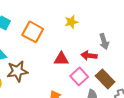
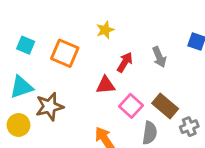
yellow star: (71, 22) -> (105, 30), moved
red arrow: (89, 56) -> (125, 62), moved, turned 119

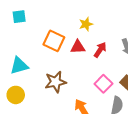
cyan square: (26, 45) -> (19, 17), moved, turned -32
red triangle: (106, 85) -> (78, 47), moved
brown star: (49, 107) -> (56, 82), moved

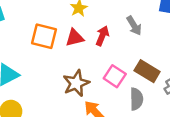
brown star: (56, 82) -> (76, 83), moved

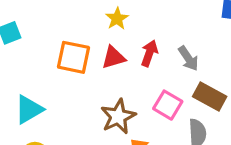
gray arrow: (134, 26) -> (188, 58), moved

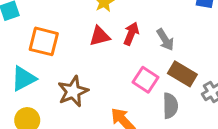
orange square: (74, 57) -> (44, 41), moved
brown star: (118, 117) -> (73, 91), moved

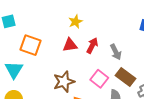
cyan triangle: (24, 79) -> (14, 70), turned -36
brown star: (73, 91) -> (64, 82), moved

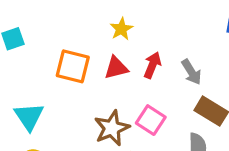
orange square: (31, 45) -> (73, 66), moved
pink square: (99, 79) -> (151, 120), moved

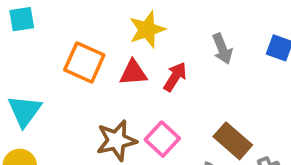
yellow star: (121, 29) -> (147, 30), size x1.4
gray arrow: (191, 72) -> (222, 49), moved

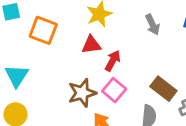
orange square: (84, 62) -> (43, 30), moved
red arrow: (175, 77) -> (113, 61), moved

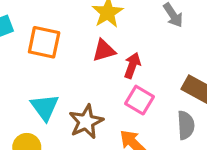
cyan triangle: (17, 76) -> (45, 107), moved
brown star: (82, 93) -> (86, 122), moved

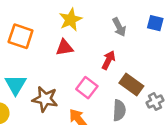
red arrow: (132, 65) -> (109, 60), moved
brown star: (86, 122) -> (45, 99), turned 30

